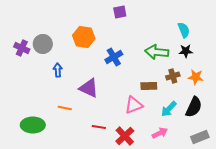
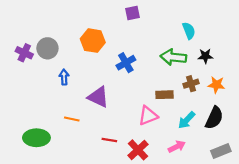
cyan semicircle: (184, 30) -> (189, 31), moved

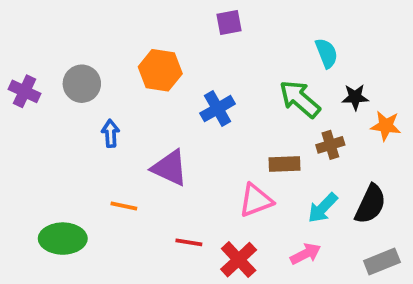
purple cross: (24, 53) -> (24, 91), moved
green arrow: (173, 57) -> (300, 99), turned 35
orange star: (216, 85) -> (386, 126), moved

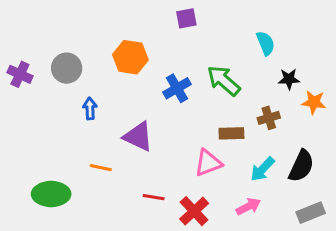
green arrow: (300, 99) -> (224, 81), moved

